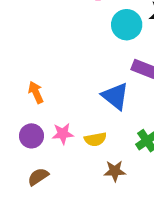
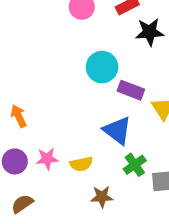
cyan circle: (127, 25) -> (102, 67), moved
blue triangle: (115, 96) -> (117, 130), moved

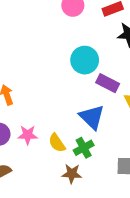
yellow semicircle: (81, 164) -> (57, 143), turned 60
green cross: (135, 165) -> (84, 148), moved

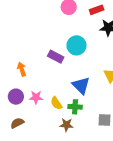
purple rectangle: (108, 83) -> (56, 57), moved
green cross: (84, 148) -> (75, 107), turned 32

